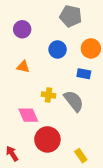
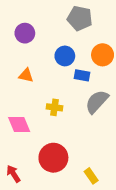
blue rectangle: (84, 74) -> (82, 75), moved
gray semicircle: (74, 101) -> (97, 102), moved, turned -100
pink diamond: (28, 115) -> (19, 125), moved

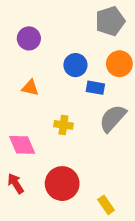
gray pentagon: (80, 18) -> (110, 21), moved, turned -30
red arrow: (13, 174) -> (16, 184), moved

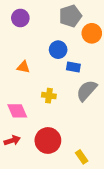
gray pentagon: (110, 21) -> (70, 16), moved
purple circle: (29, 38) -> (20, 18), moved
orange circle: (119, 64) -> (92, 33), moved
red arrow: (16, 184) -> (12, 141), turned 105

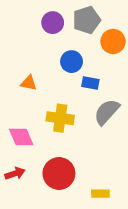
purple circle: (20, 18) -> (53, 23), moved
yellow cross: (49, 96) -> (60, 118), size x1.5
yellow rectangle: (82, 157) -> (100, 194), turned -56

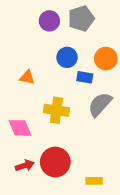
orange circle: (113, 41) -> (106, 59), moved
red arrow: (15, 173) -> (25, 166), moved

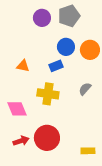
blue circle: (67, 57) -> (66, 47), moved
blue rectangle: (85, 77) -> (56, 66), moved, turned -32
gray semicircle: (100, 104) -> (85, 89), size x0.6
yellow rectangle: (94, 181) -> (88, 151), moved

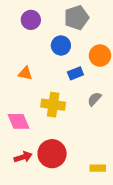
purple circle: (42, 18) -> (31, 20), moved
blue circle: (66, 47) -> (61, 46), moved
blue rectangle: (56, 66) -> (75, 73), moved

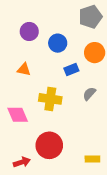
gray pentagon: (77, 18) -> (90, 17), moved
purple circle: (31, 20) -> (29, 31), moved
red arrow: (23, 157) -> (22, 162), moved

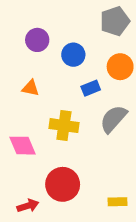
gray semicircle: (89, 94) -> (113, 119), size x1.6

